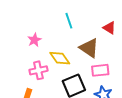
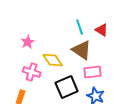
cyan line: (69, 21) -> (80, 27), moved
pink cross: (38, 70) -> (32, 72), turned 30

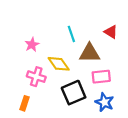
cyan line: (80, 27) -> (71, 34), moved
brown triangle: (82, 50) -> (90, 53), turned -35

